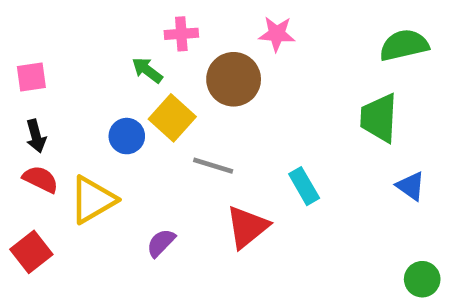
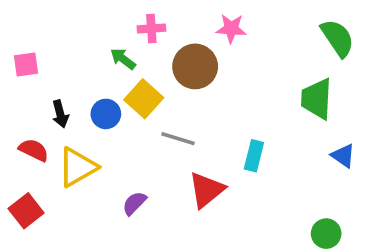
green semicircle: (404, 45) -> (338, 38), turned 69
black arrow: (36, 136) -> (60, 114), moved
cyan rectangle: (304, 186) -> (254, 156), turned 44
green circle: (422, 279) -> (326, 234), moved

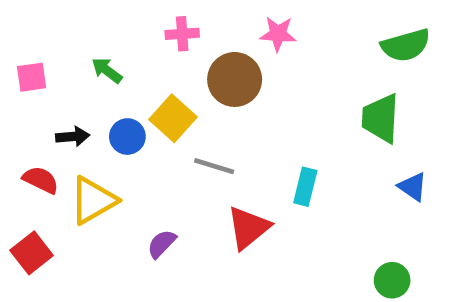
green semicircle: (338, 38) -> (406, 45), turned 108
green arrow: (123, 59) -> (107, 70), moved
black arrow: (60, 114) -> (73, 137), turned -80

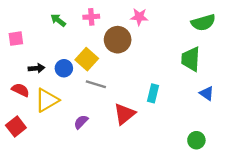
green arrow: (107, 70) -> (58, 20), moved
gray line: (214, 166) -> (96, 84), moved

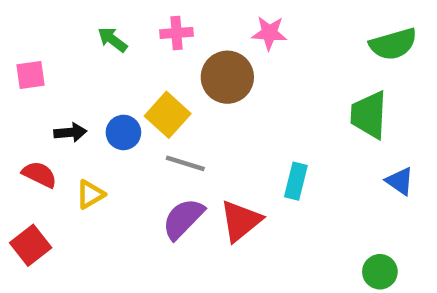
yellow triangle: (47, 100) -> (90, 194), size x0.6
purple semicircle: (81, 122) -> (183, 219), moved, size x1.5

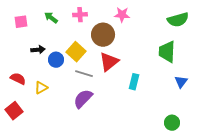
pink square: (31, 75) -> (21, 22), moved
black arrow: (70, 132) -> (38, 50), moved
blue triangle: (400, 181) -> (181, 82), turned 32
red triangle: (241, 221) -> (109, 62), moved

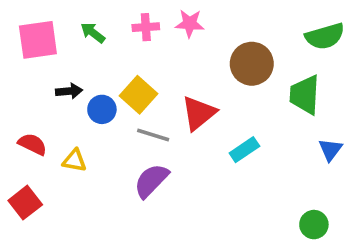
pink star: (122, 15) -> (190, 24), moved
pink square: (21, 22) -> (38, 40), size x1.6
brown circle: (103, 35) -> (252, 64), moved
cyan rectangle: (134, 82) -> (244, 150), turned 42
yellow triangle: (41, 88) -> (75, 161), turned 40

